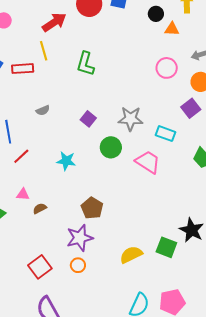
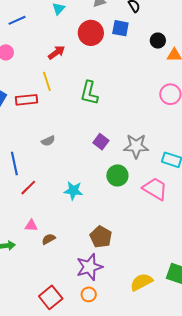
red arrow: (54, 22) -> (56, 53), size x0.7
purple square: (88, 119) -> (101, 142), moved

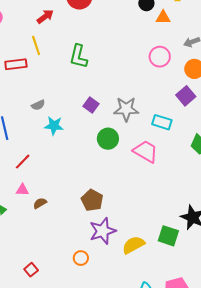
red line: (28, 188) -> (23, 162), moved
cyan star: (73, 191) -> (54, 126), moved
purple star: (89, 267) -> (103, 231), moved
red square: (51, 297) -> (31, 270), moved, size x0.6

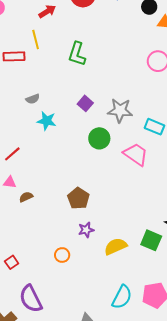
purple star: (103, 231) -> (86, 230), size x0.6

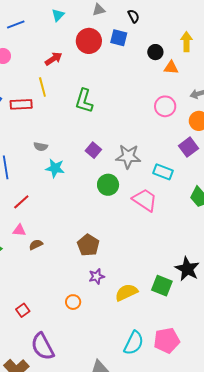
gray semicircle: (33, 99) -> (41, 147), turned 32

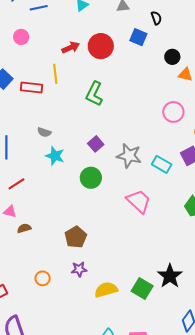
red circle: (89, 41) -> (101, 46), moved
cyan rectangle: (163, 172) -> (162, 164), moved
green circle: (108, 185) -> (91, 178), moved
orange circle: (73, 302) -> (43, 278), moved

